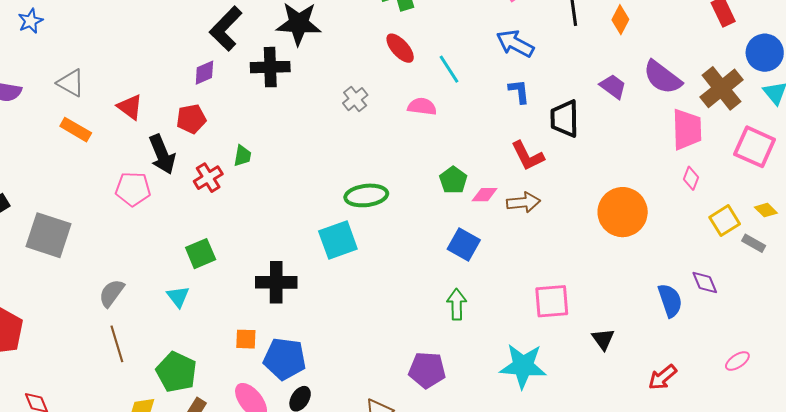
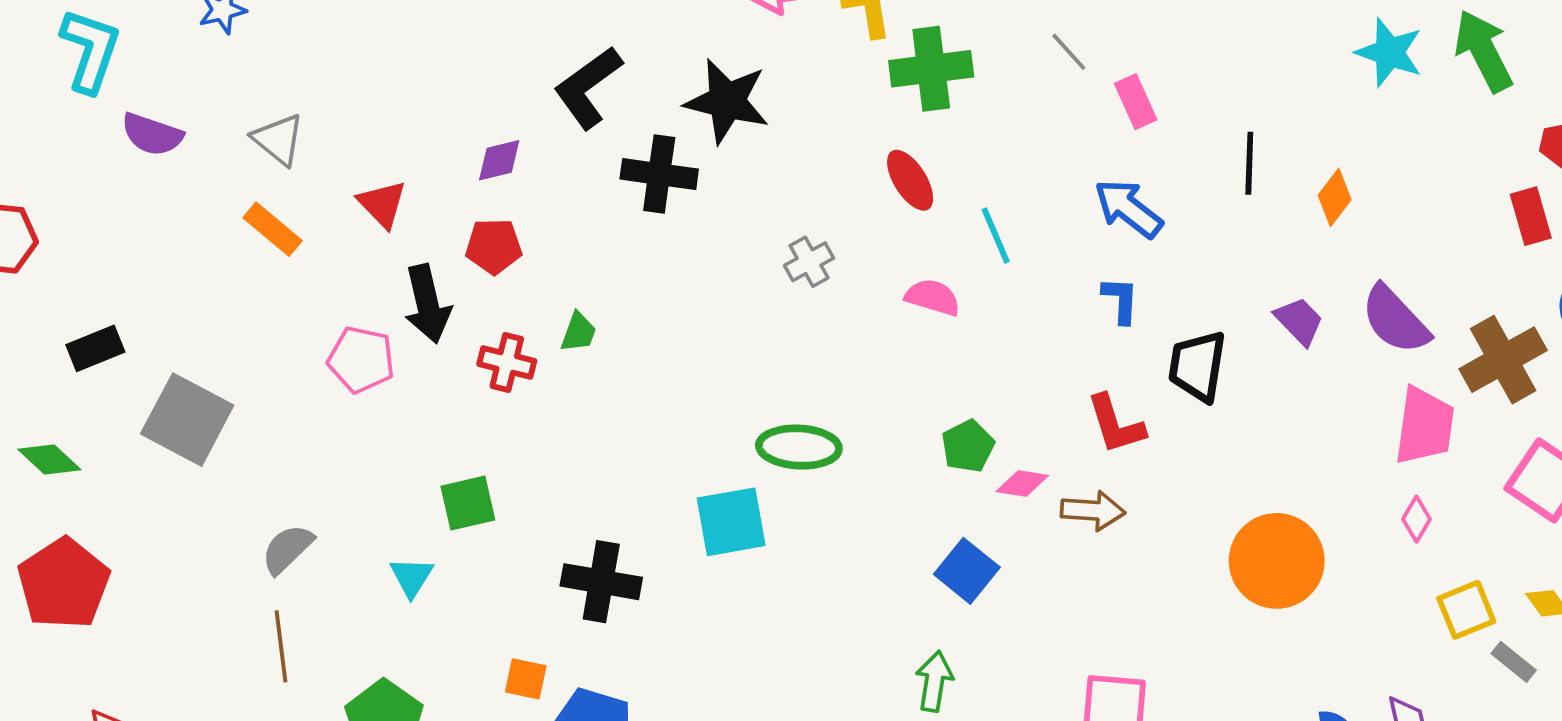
purple diamond: (204, 73) -> (499, 160), moved
red cross: (208, 178) -> (507, 362), turned 36

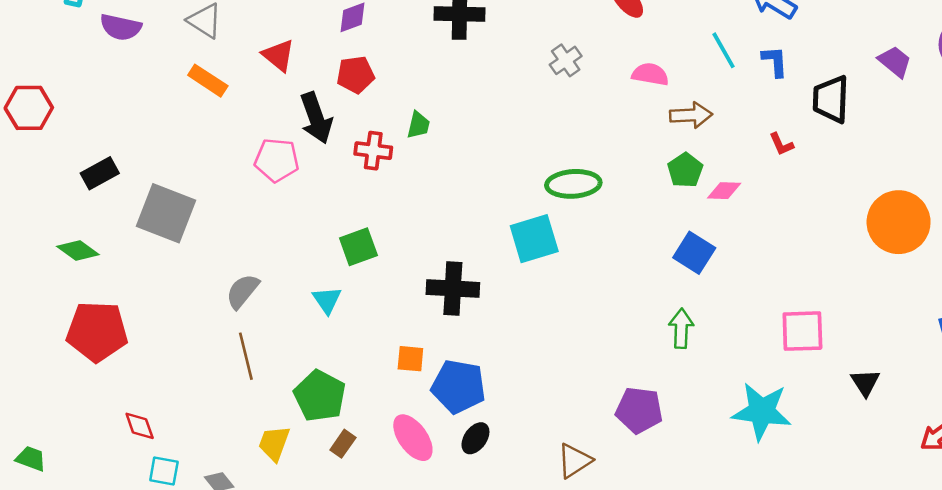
cyan line: (996, 235) -> (723, 50), moved
red L-shape: (1116, 424) -> (781, 144), size x0.6
brown arrow: (1093, 511) -> (691, 115), moved
red pentagon: (64, 584) -> (97, 332), turned -30

